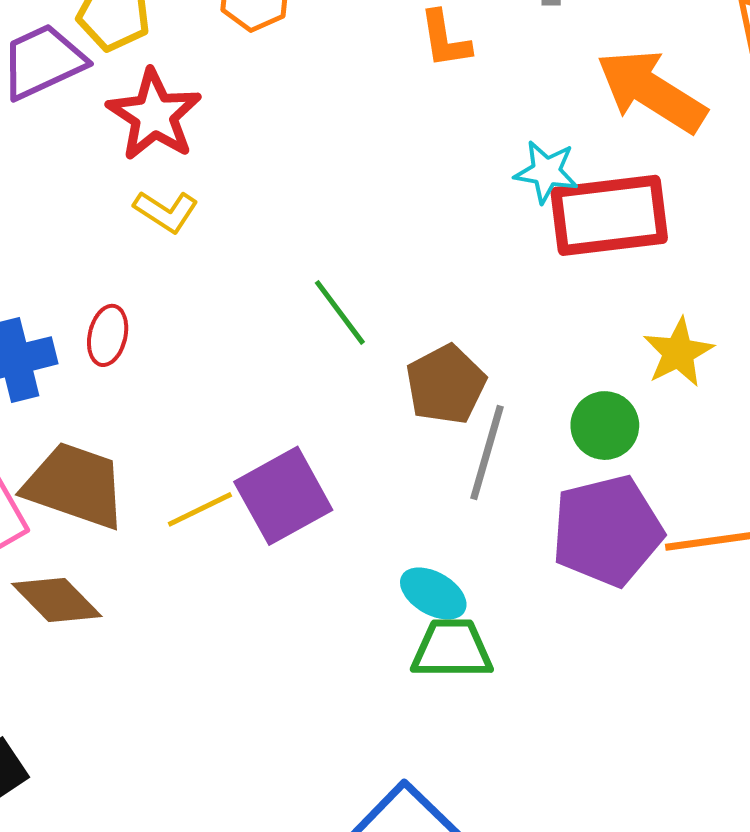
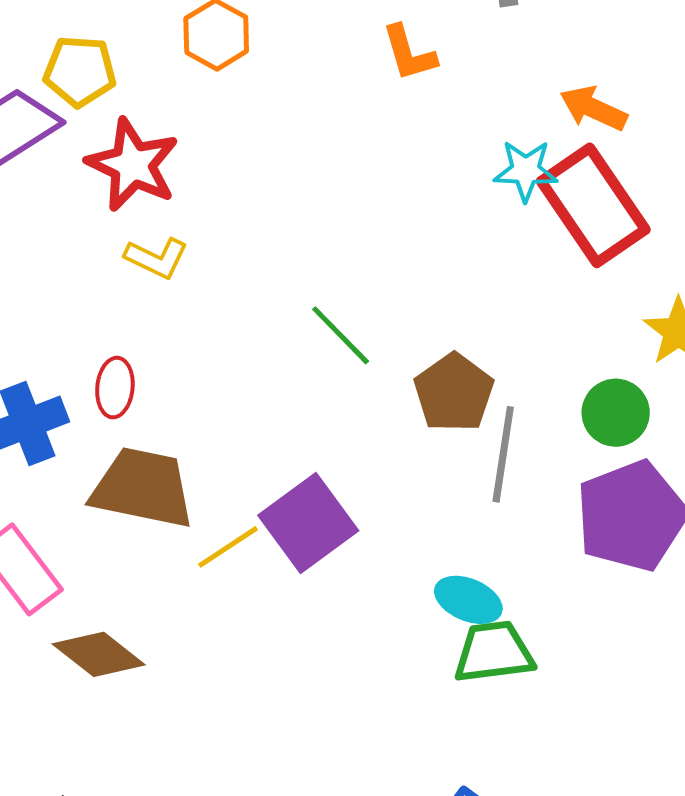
orange arrow: (651, 91) -> (593, 108), moved, size x0.6
red rectangle: (609, 215) -> (593, 205), turned 70
brown trapezoid: (75, 486) -> (143, 488), moved

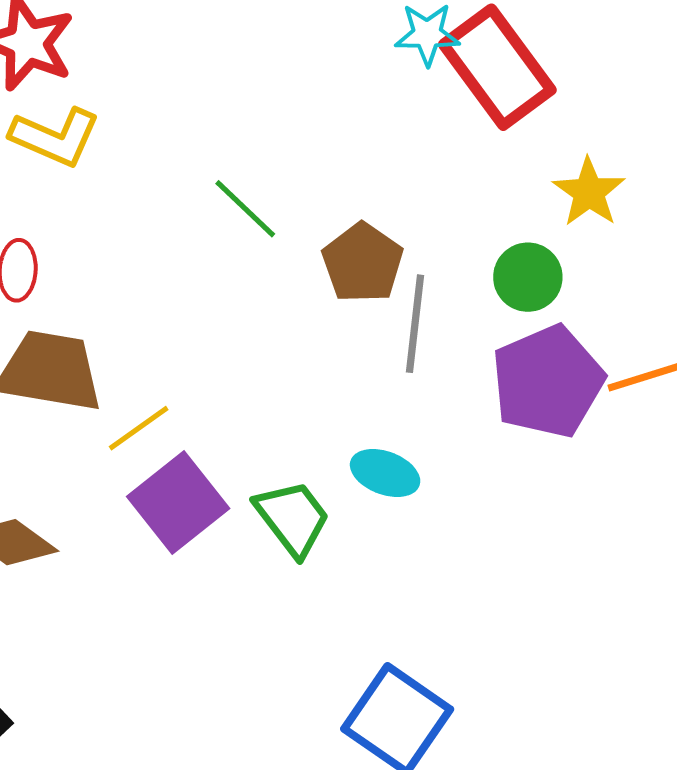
yellow L-shape: (157, 258) -> (55, 137), size x1.4
purple square: (308, 523) -> (178, 502), moved
green trapezoid: (494, 652) -> (292, 518), moved, turned 62

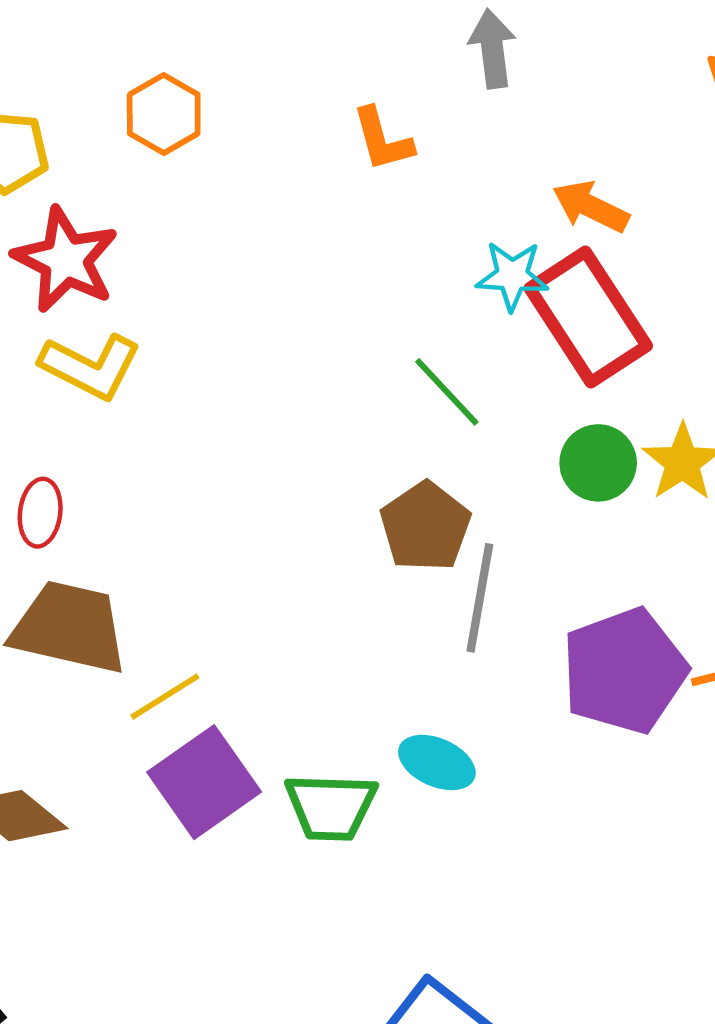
green line: (245, 209) -> (447, 392), moved
green circle: (528, 277) -> (598, 463), moved
green trapezoid: (292, 518) -> (331, 807), turned 126

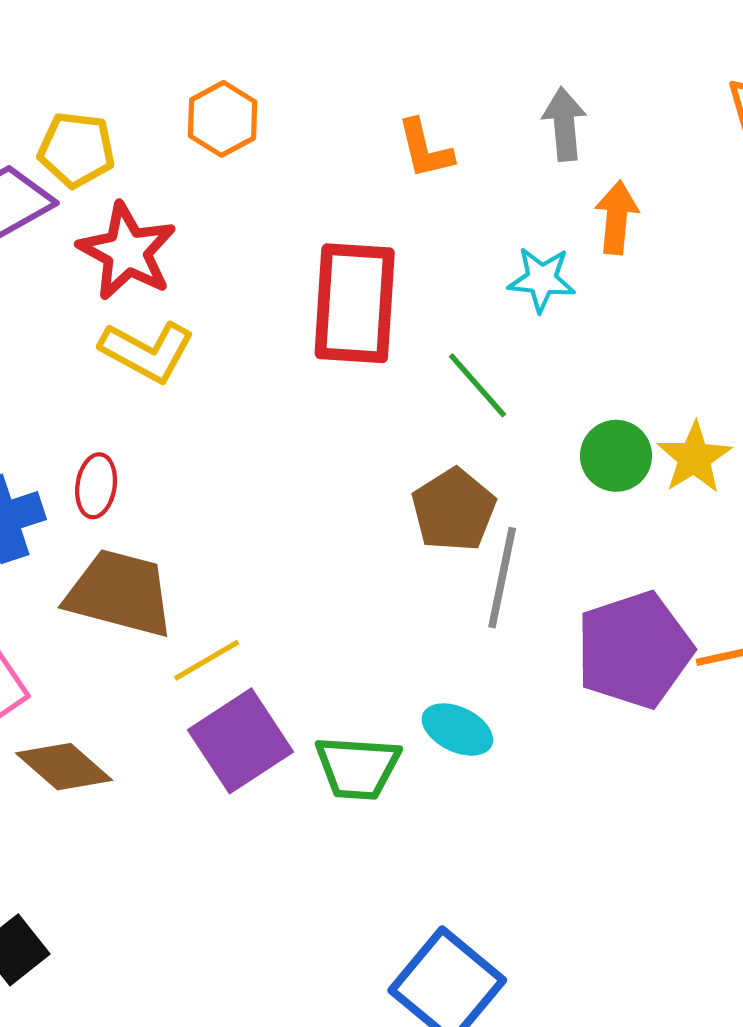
gray arrow: (492, 49) -> (564, 124), moved
orange arrow: (591, 207) -> (617, 217), turned 68
red rectangle: (588, 317) -> (355, 303), moved, turned 35

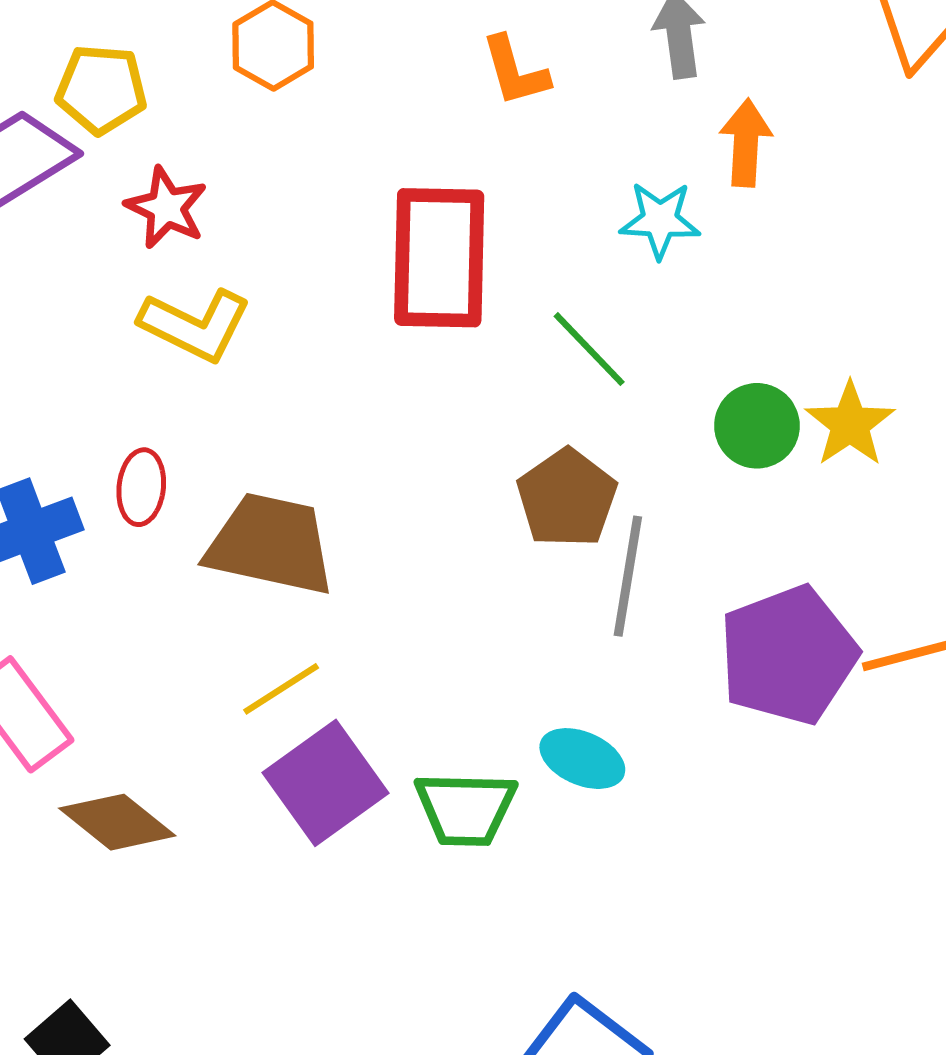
red star: (127, 252) -> (166, 208), size x0.7
brown trapezoid: (120, 593) -> (271, 544), moved

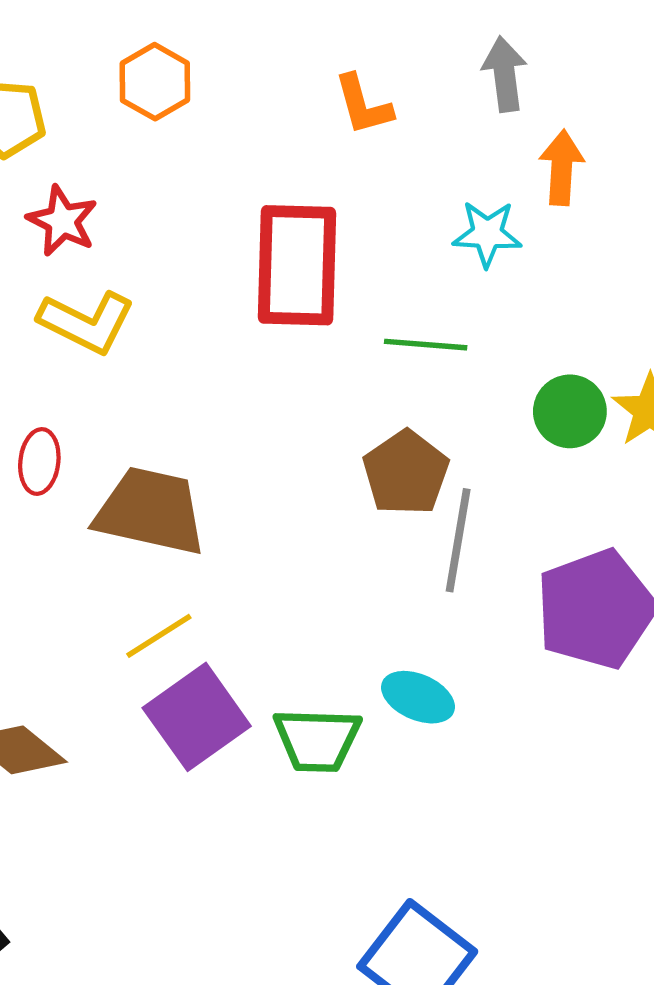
green line: (589, 349) -> (426, 345), turned -42

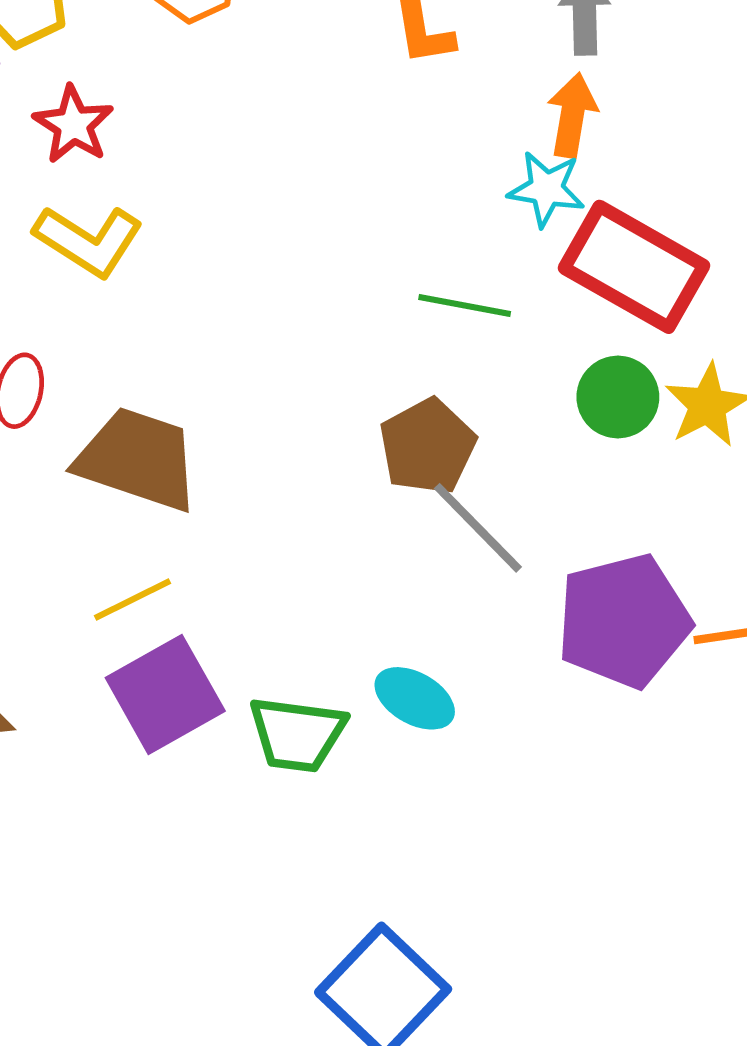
orange arrow: (562, 168) -> (572, 115), moved
red rectangle: (297, 265) -> (634, 267), moved, turned -68
gray line: (458, 540) -> (478, 528), turned -60

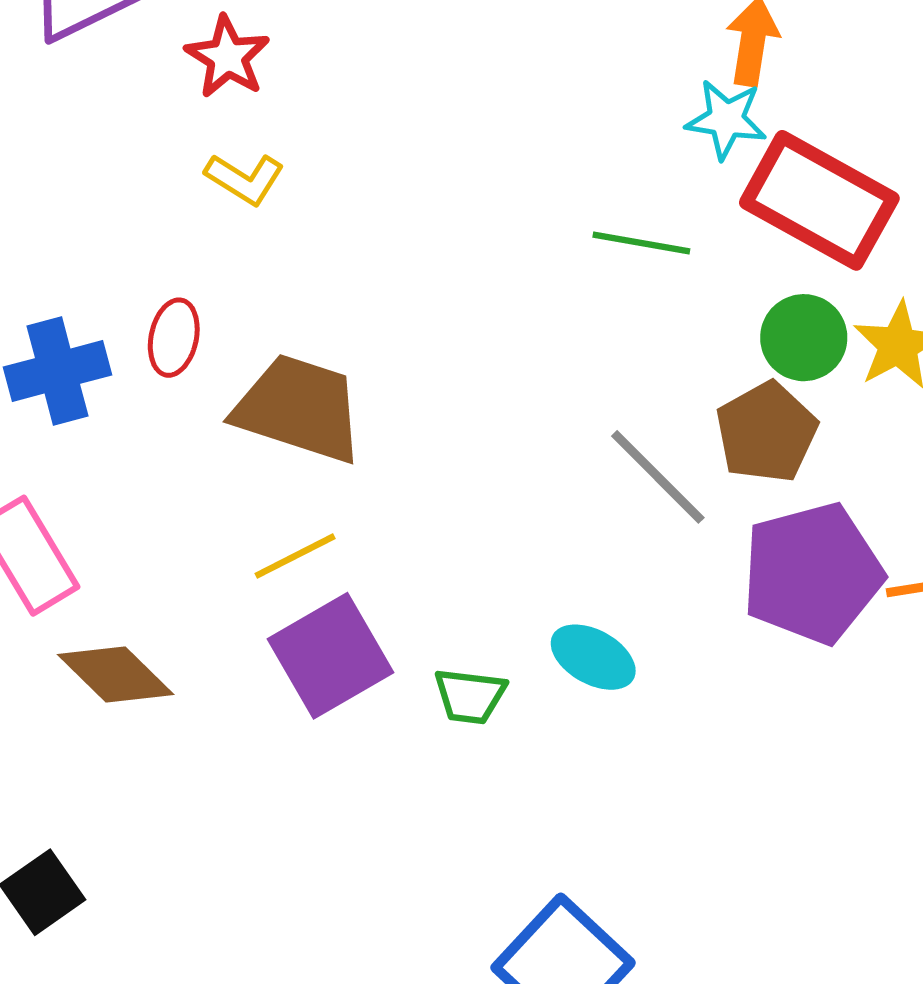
yellow L-shape: (89, 241) -> (245, 179), size x0.7
brown pentagon: (427, 446) -> (766, 432), moved
green trapezoid: (297, 734) -> (470, 696), size x0.7

